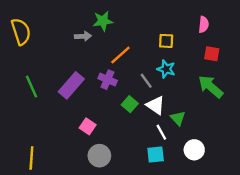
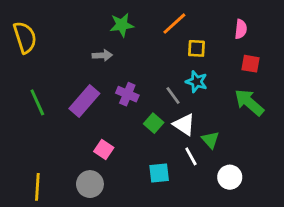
gray arrow: (83, 36) -> (102, 55), moved
orange line: (120, 55) -> (174, 24), moved
cyan square: (156, 154) -> (159, 173), moved
gray circle: (99, 156) -> (90, 184), moved

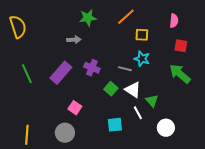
gray line: (173, 95) -> (125, 69), turned -40

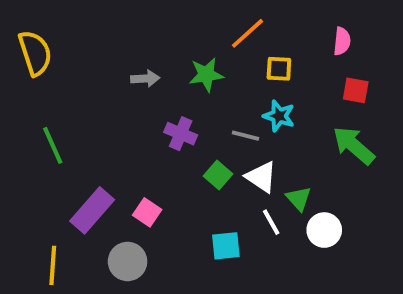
green star: (88, 18) -> (206, 75), moved
purple rectangle: (61, 73) -> (92, 210), moved
white circle: (166, 128) -> (324, 230), moved

